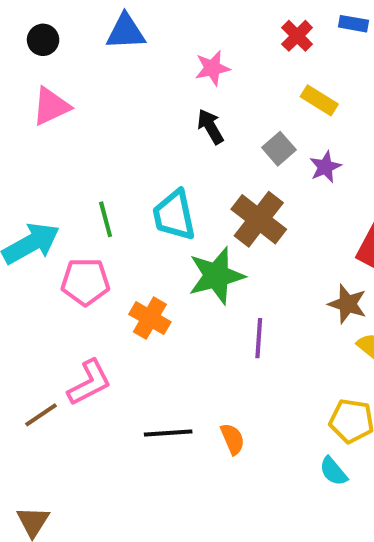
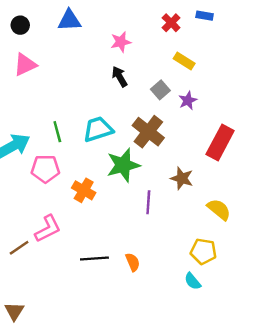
cyan trapezoid: (174, 215) -> (98, 129), turned 84
brown star: (347, 304) -> (182, 178), moved

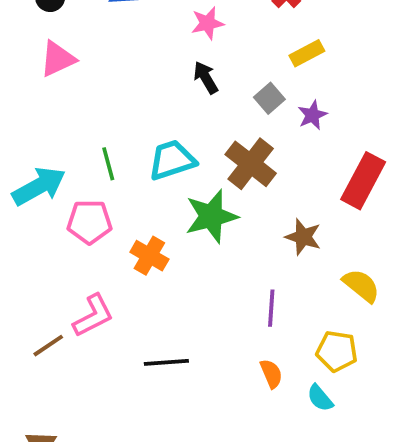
yellow rectangle: (184, 61) -> (307, 53), turned -60
purple line: (148, 202) -> (271, 308), moved
orange semicircle: (133, 262) -> (271, 374), moved

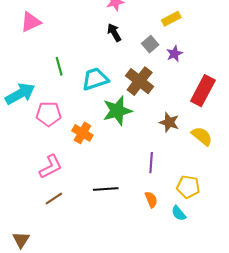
green line: (108, 164) -> (59, 66), moved
yellow semicircle: (361, 286) -> (202, 136), moved
brown line: (48, 346) -> (54, 198), moved
black line: (166, 362) -> (106, 189), moved

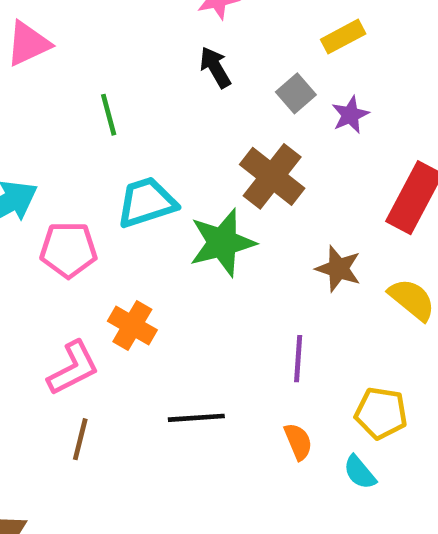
green line: (59, 66) -> (109, 115), moved
cyan trapezoid: (95, 79) -> (147, 202), moved
orange cross: (82, 133) -> (132, 325), moved
brown line: (54, 198) -> (80, 439), turned -42

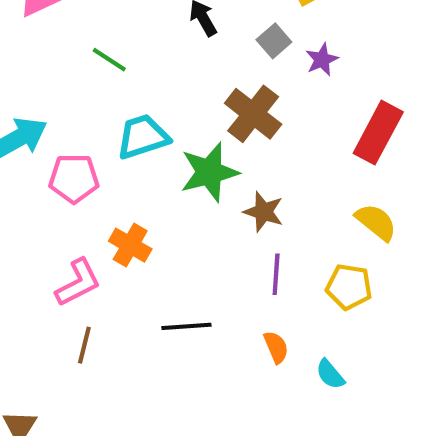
green line: (109, 115) -> (109, 60), turned -42
brown star: (338, 269) -> (264, 212), moved
yellow pentagon: (381, 413) -> (349, 287), moved

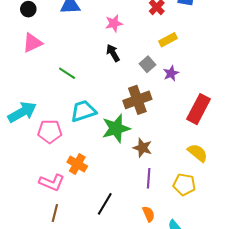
brown cross: (253, 114) -> (137, 100), turned 32
pink L-shape: (78, 283) -> (52, 182), turned 50
black line: (186, 326) -> (105, 204), turned -55

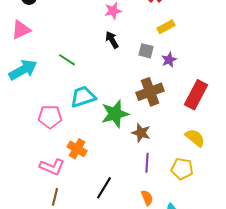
pink triangle: (32, 43) -> (21, 30), moved
gray square: (148, 64) -> (146, 51), turned -35
brown cross: (137, 100) -> (150, 92), moved
cyan arrow: (22, 112) -> (23, 70), moved

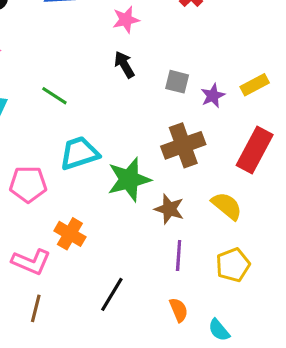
yellow rectangle: (166, 27) -> (255, 85), moved
yellow semicircle: (195, 138) -> (227, 206), moved
yellow pentagon: (182, 169) -> (233, 265), turned -30

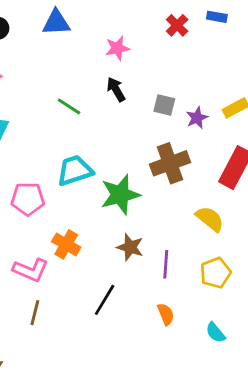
green line: (54, 96) -> (69, 106), moved
brown star: (169, 209) -> (130, 247), moved
cyan semicircle: (219, 330) -> (215, 333), moved

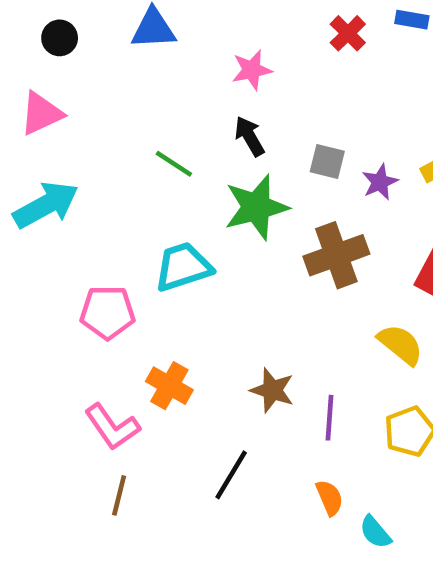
green star: (120, 195) -> (256, 207), moved
pink L-shape: (31, 270) -> (112, 427), turned 32
cyan semicircle: (215, 333) -> (375, 532), moved

